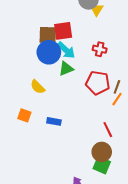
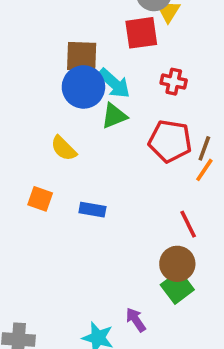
red square: (63, 31) -> (141, 33), moved
green square: (102, 165) -> (177, 287), turned 30

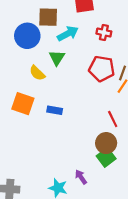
cyan arrow: (114, 83) -> (68, 34), turned -70
blue circle: (83, 87) -> (27, 36), moved
green triangle: (114, 116) -> (57, 58), moved, turned -35
orange square: (40, 199) -> (23, 104), size x1.5

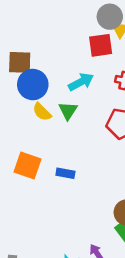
brown square: (48, 17) -> (20, 62), moved
yellow semicircle: (37, 73) -> (42, 112), moved

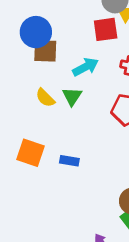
brown square: (20, 62) -> (45, 51), moved
blue circle: (33, 85) -> (36, 32), moved

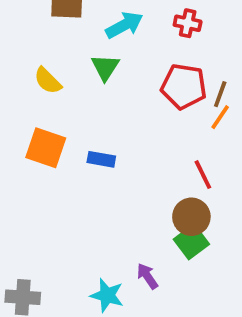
yellow semicircle: (45, 98) -> (48, 81), moved

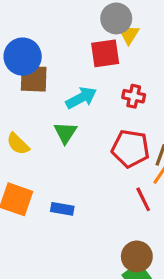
red line: (203, 175) -> (143, 199), moved

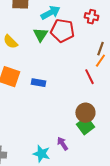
red cross: (134, 96) -> (91, 17), moved
red pentagon: (130, 149) -> (62, 31), moved

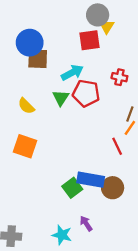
blue rectangle: (38, 83) -> (91, 180), moved, size x1.6
green square: (85, 126) -> (72, 188), moved

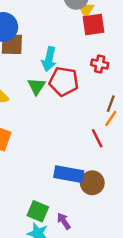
red square: (90, 40) -> (93, 24), moved
cyan arrow: (72, 73) -> (49, 59), turned 130
green square: (72, 188) -> (38, 211), moved, turned -30

